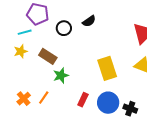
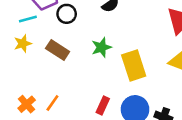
black circle: (64, 28) -> (67, 14), moved
green star: (61, 75) -> (101, 47), moved

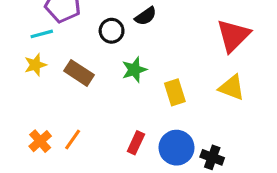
black circle: (67, 14) -> (112, 31), moved
yellow rectangle: (134, 65) -> (175, 92), size x0.7

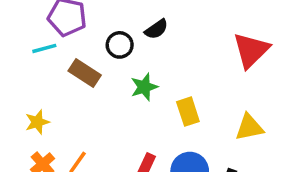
yellow star: (35, 65) -> (37, 122), moved
brown rectangle: (79, 73) -> (85, 73), moved
yellow triangle: (232, 88) -> (249, 127), moved, turned -32

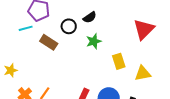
green star: (144, 87) -> (94, 41), moved
yellow rectangle: (188, 112) -> (119, 61), moved
yellow star: (37, 122) -> (11, 70), moved

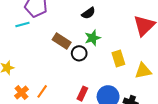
black circle: (69, 26) -> (79, 53), moved
brown rectangle: (49, 42) -> (62, 41), moved

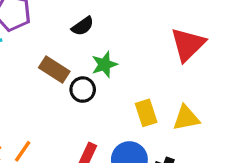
black semicircle: (88, 13) -> (83, 26), moved
yellow rectangle: (118, 58) -> (146, 113), moved

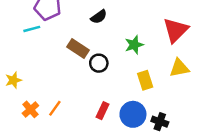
green star: (104, 64) -> (134, 45), moved
yellow triangle: (186, 118) -> (179, 68), moved

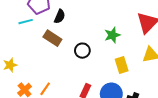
black semicircle: (99, 17) -> (60, 16), moved, turned -32
brown rectangle: (78, 48) -> (52, 38), moved

